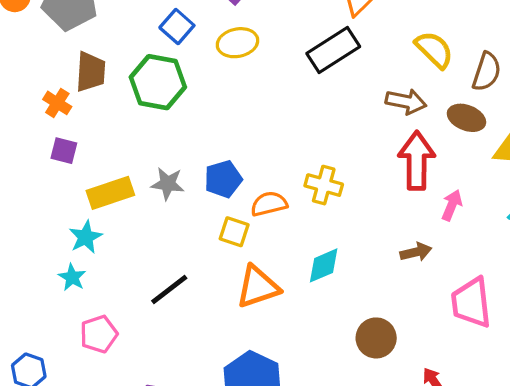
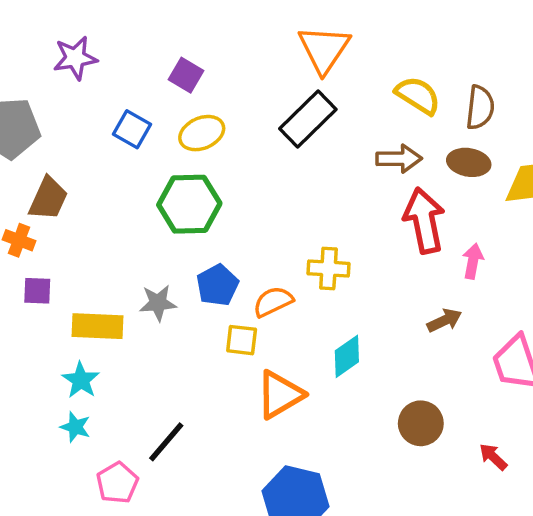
brown trapezoid: (91, 72) -> (48, 199), turned 33
green hexagon: (158, 82) -> (189, 204), moved
yellow rectangle: (110, 193) -> (98, 326), turned 33
black line: (169, 289) -> (166, 442), moved

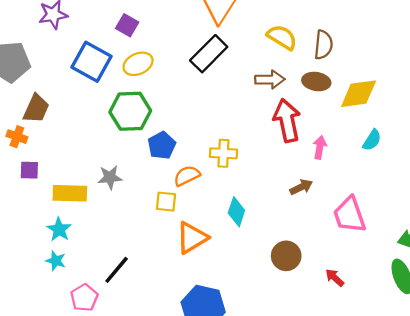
blue square: (132, 129) -> (91, 62), size x1.6
blue pentagon: (217, 285) -> (162, 145), moved
cyan diamond: (347, 356) -> (236, 212), turned -36

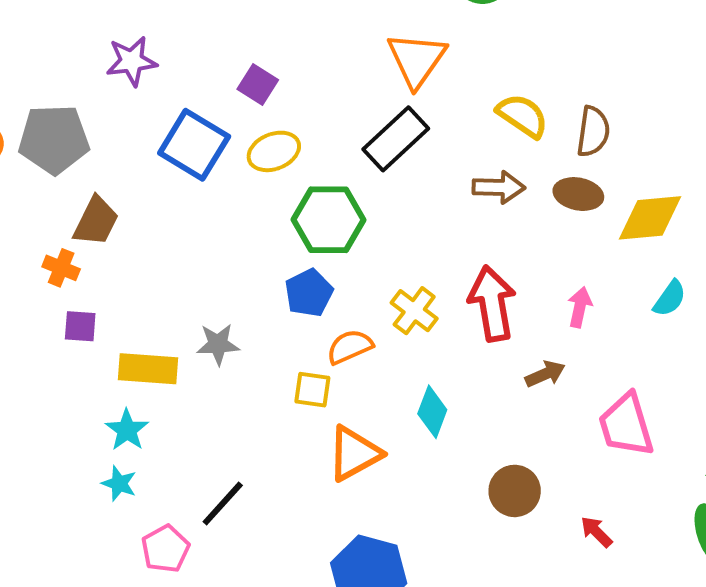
green hexagon: (130, 111) -> (329, 220), moved
red arrow: (287, 121) -> (492, 303), moved
yellow cross: (223, 153) -> (414, 311), turned 32

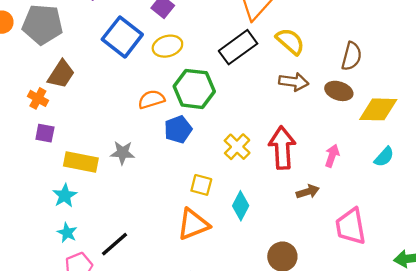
yellow semicircle: (522, 116) -> (290, 41), moved
orange semicircle: (350, 347) -> (151, 99), moved
yellow square: (312, 390) -> (201, 185), moved
cyan star: (119, 483) -> (67, 233), moved

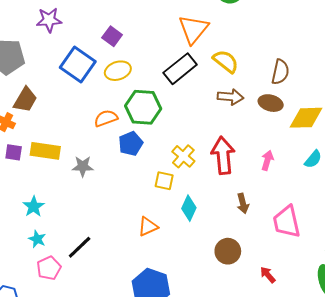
yellow rectangle: (81, 162) -> (45, 151), moved
yellow square: (201, 185) -> (164, 181), moved
brown arrow: (308, 192) -> (243, 203), moved, turned 96
orange triangle: (193, 224) -> (148, 226), size x0.7

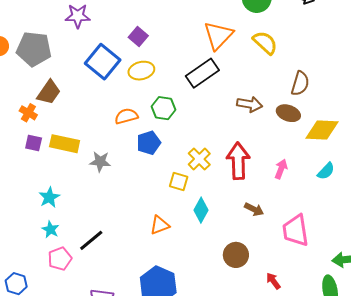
yellow semicircle: (226, 61) -> (265, 43), moved
green hexagon: (143, 107) -> (163, 108), size x0.7
brown arrow: (243, 203) -> (254, 209), turned -54

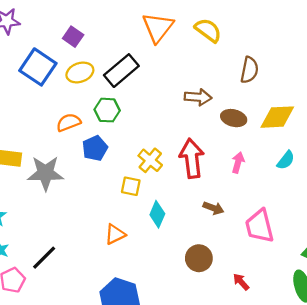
black rectangle: (202, 73) -> (121, 71), moved
brown ellipse: (288, 113) -> (234, 118), moved
gray star: (100, 162) -> (45, 173), size x1.6

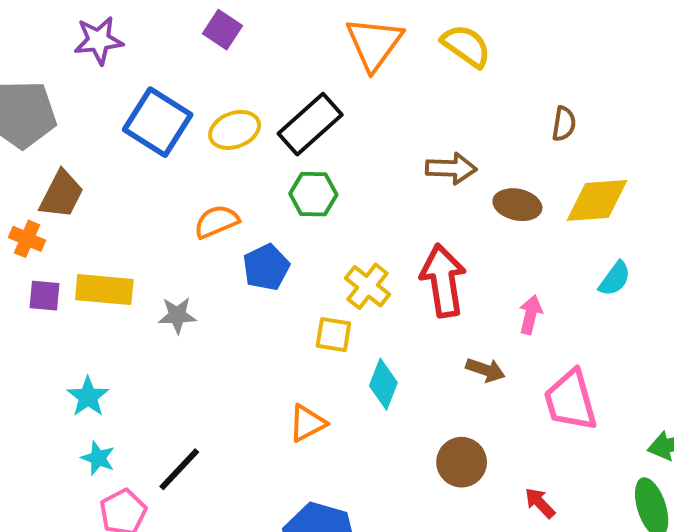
purple square: (73, 37) -> (222, 30), moved
brown semicircle: (249, 70) -> (564, 124), moved, size x0.7
green hexagon: (107, 110) -> (313, 194), moved
pink arrow: (238, 163) -> (531, 315), moved
gray star: (45, 173) -> (177, 315), size x0.6

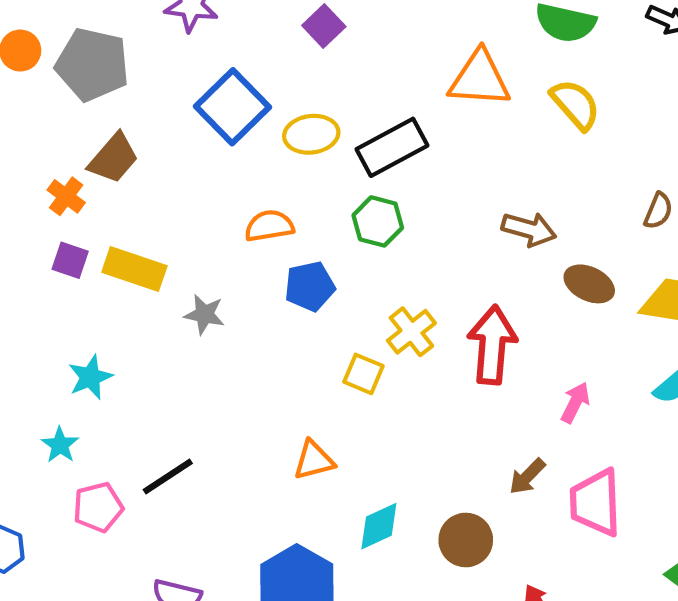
orange triangle: (374, 44) -> (479, 79), turned 44
brown arrow: (485, 370) -> (527, 476), moved, turned 102
cyan diamond: (383, 384) -> (379, 526), moved, turned 30
cyan star: (98, 458) -> (60, 445), moved

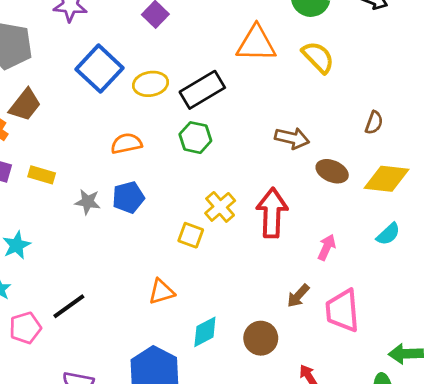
yellow rectangle: (134, 269) -> (42, 175), size x0.7
blue pentagon: (310, 286) -> (128, 197), moved

